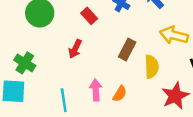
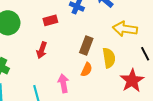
red rectangle: (89, 16) -> (50, 20), turned -56
orange semicircle: (120, 94) -> (87, 70), moved

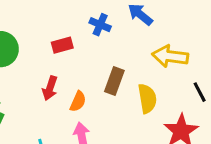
orange semicircle: (87, 70) -> (78, 101), moved

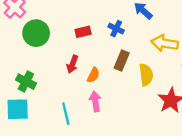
blue cross: (100, 25) -> (116, 29), moved

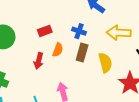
blue cross: (116, 29) -> (79, 31), moved
orange semicircle: (93, 75) -> (58, 50), moved

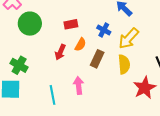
yellow arrow: (119, 33) -> (129, 38), moved, turned -60
brown rectangle: (82, 53) -> (97, 59), moved

